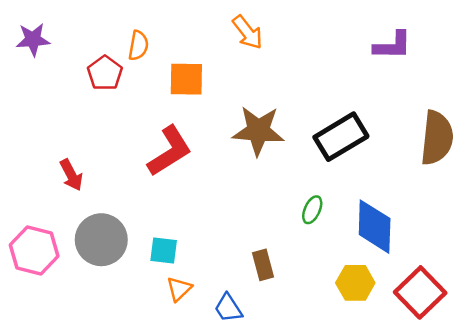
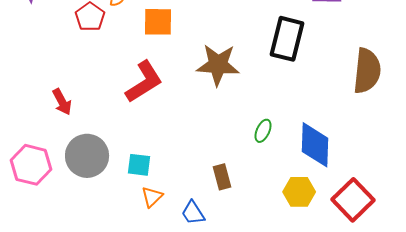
black rectangle: (341, 137) -> (287, 39), moved, turned -45

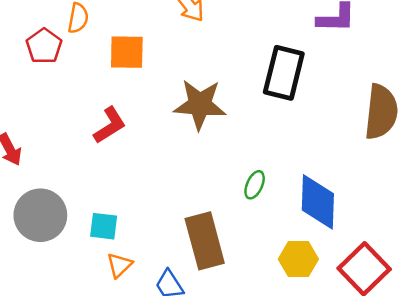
red L-shape: (144, 82) -> (110, 125), size x0.7
brown rectangle: (222, 177) -> (205, 241), size x1.8

